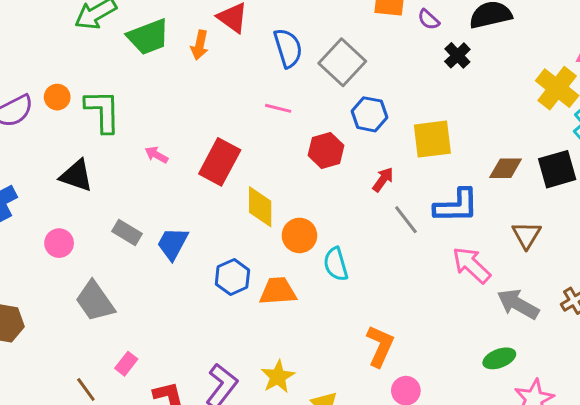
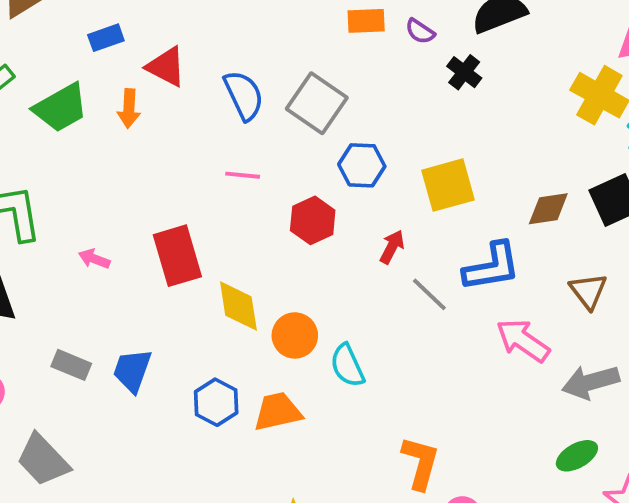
red rectangle: (220, 162) -> (177, 256), turned -36
gray arrow: (518, 304) -> (591, 382), turned -36

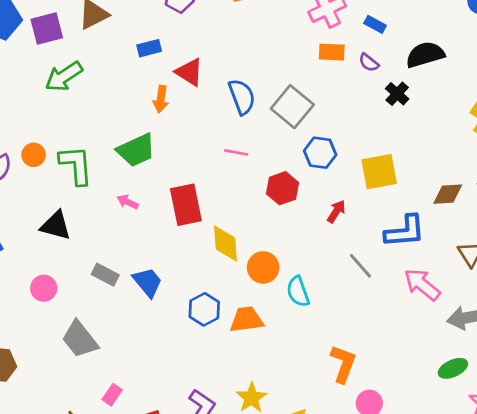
green trapezoid: (61, 108) -> (136, 150), moved
gray line: (429, 294) -> (360, 266), moved
blue trapezoid: (132, 370) -> (148, 282), turned 116

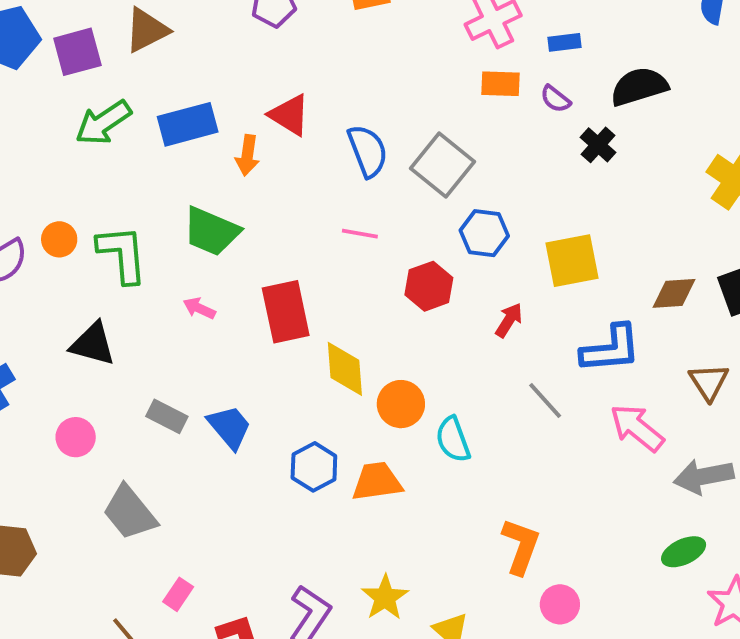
blue rectangle: (375, 24) -> (565, 42), turned -35
blue rectangle: (149, 48) -> (188, 124), moved, size x1.6
green trapezoid: (136, 150) -> (211, 231), turned 48

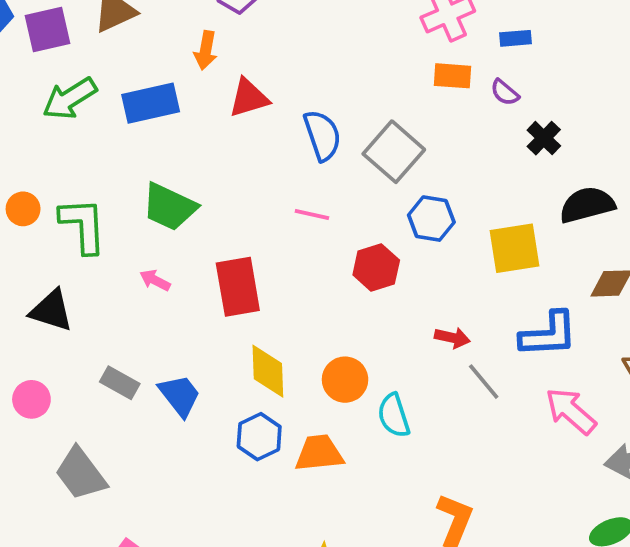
black semicircle: (639, 87) -> (587, 205), moved
red triangle: (289, 115) -> (249, 98), turned -51
orange arrow: (247, 155) -> (206, 50), moved
red arrow: (509, 320) -> (452, 338), moved, turned 68
yellow diamond: (345, 369) -> (268, 371), moved

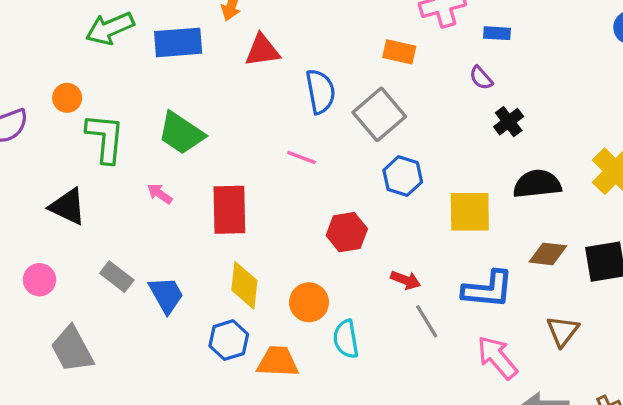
orange rectangle: (452, 76) -> (399, 52), moved
orange circle: (23, 209) -> (67, 98), moved
red hexagon: (376, 267) -> (347, 232), moved

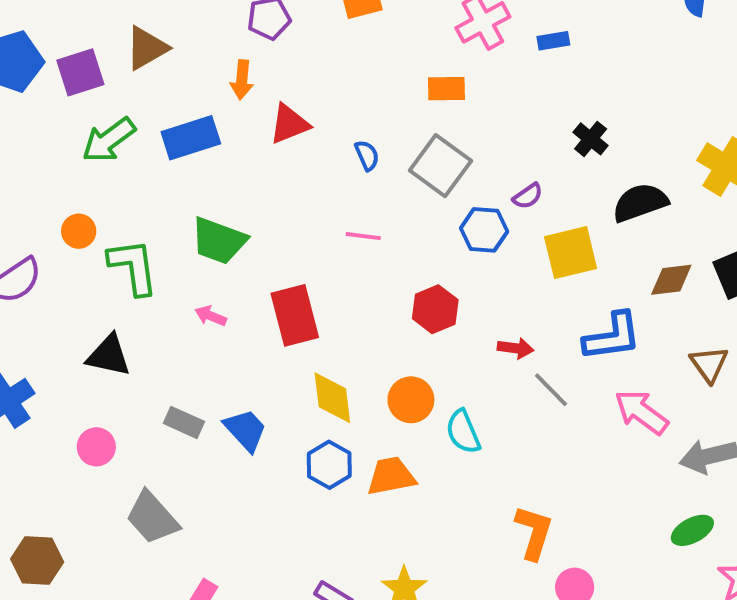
purple semicircle: (481, 78) -> (528, 196), moved, turned -70
blue semicircle: (320, 92) -> (367, 155), size x0.6

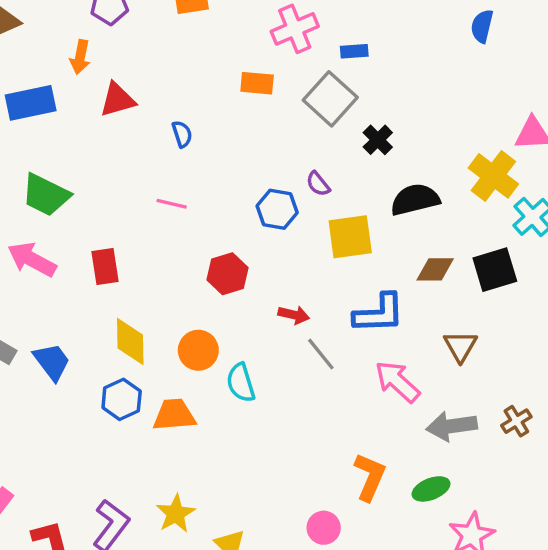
gray square: (440, 166) -> (330, 99), moved
purple semicircle: (528, 196) -> (318, 184), turned 80
red rectangle: (295, 315) -> (105, 267), size x0.7
pink arrow: (211, 316) -> (32, 259), size x1.8
orange L-shape: (534, 532) -> (370, 477), moved

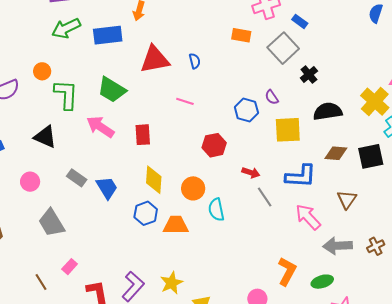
blue rectangle: (354, 51) -> (300, 21), turned 35
red triangle: (117, 100) -> (155, 59), moved, size x1.4

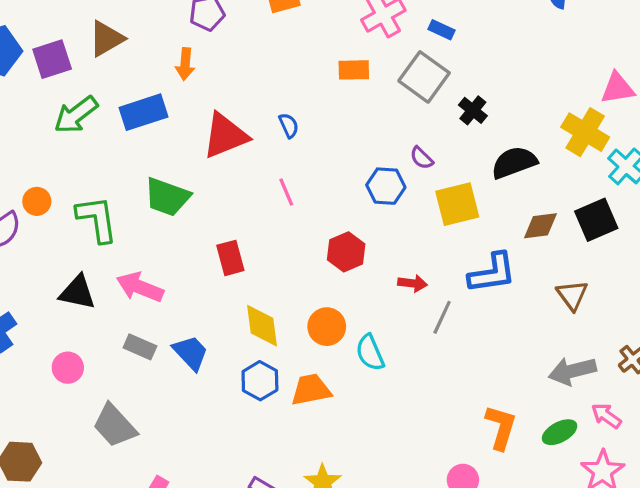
orange circle: (42, 71) -> (37, 201), moved
pink line: (185, 101) -> (286, 192), turned 60
pink arrow: (100, 127) -> (140, 287), moved
gray line: (265, 197) -> (442, 317), turned 70
pink arrow: (308, 217) -> (606, 416), moved, size x0.7

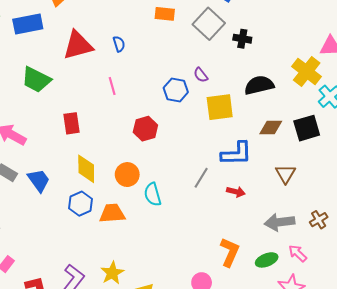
black cross: (473, 110) -> (242, 39), moved, turned -36
red arrow: (413, 283) -> (236, 192), moved

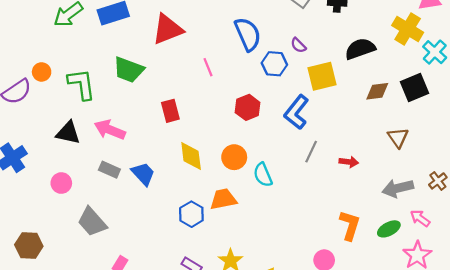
blue semicircle: (119, 44) -> (248, 34), moved, size x2.0
blue L-shape: (236, 154) -> (296, 112), moved, turned 136
blue hexagon: (80, 204) -> (191, 214), moved

